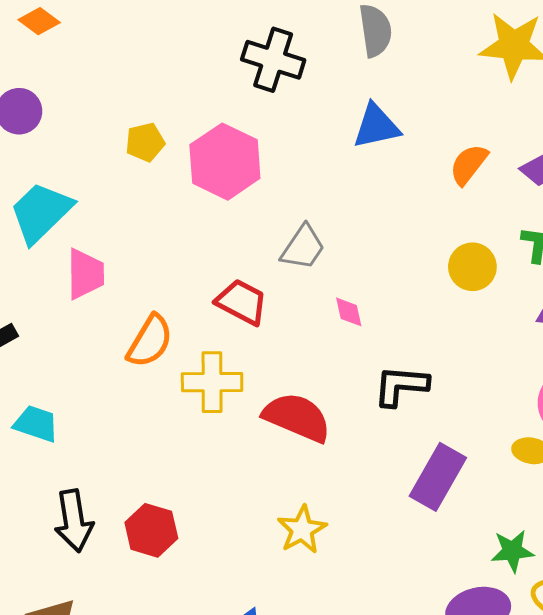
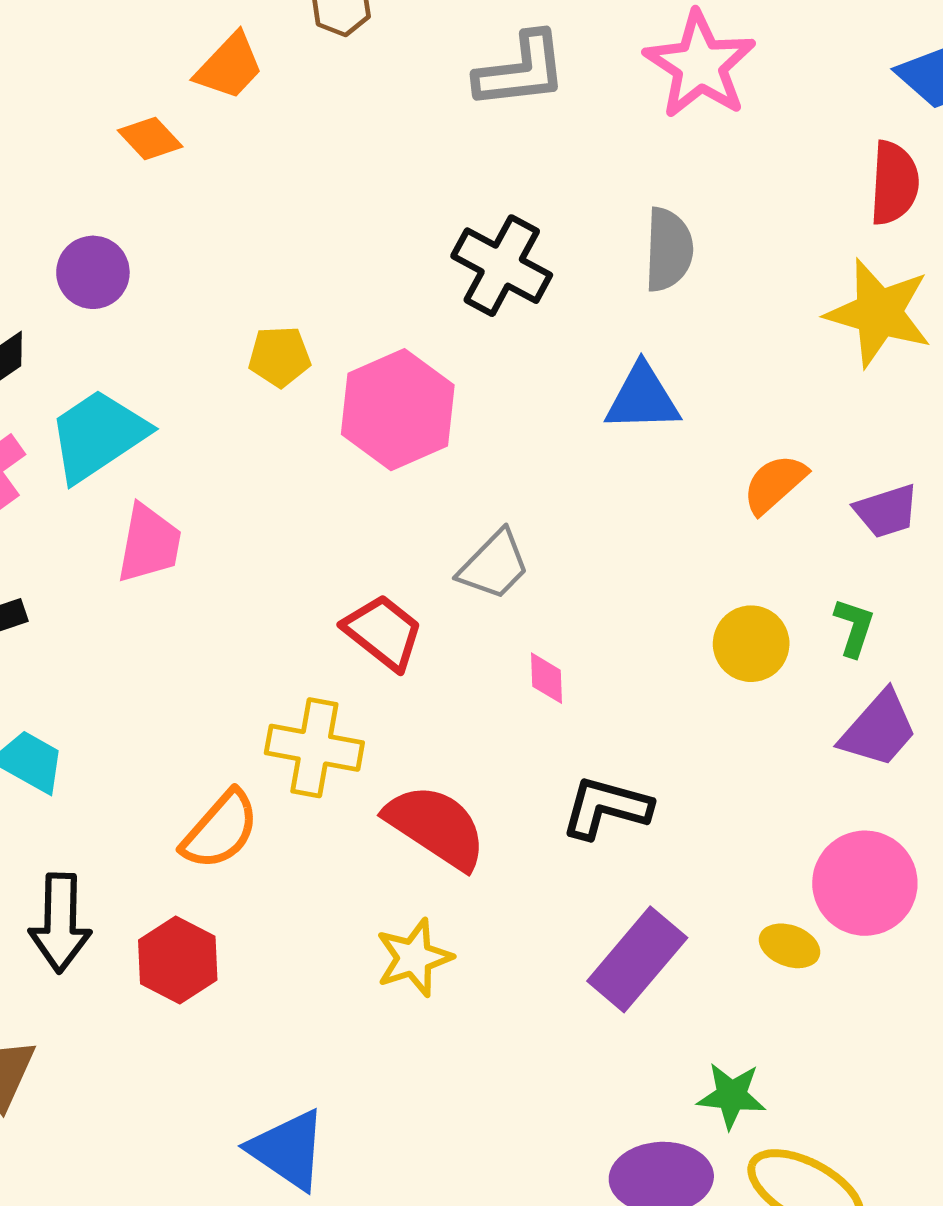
orange semicircle: (150, 341) -> (220, 830), moved
yellow star: (302, 530) -> (414, 958), moved

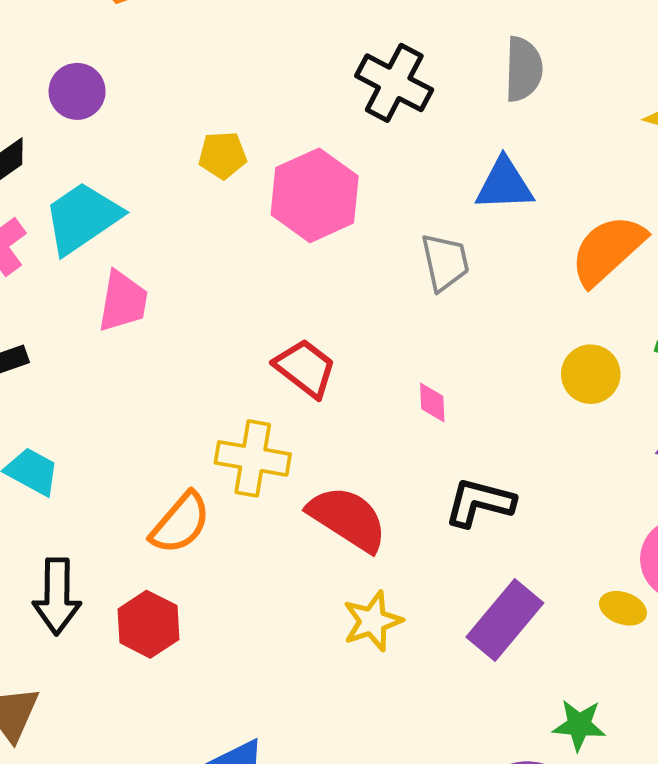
orange semicircle: (775, 484) -> (608, 250), size x1.5
gray trapezoid: (494, 565) -> (445, 262), moved, turned -56
yellow star: (414, 958) -> (372, 621), moved

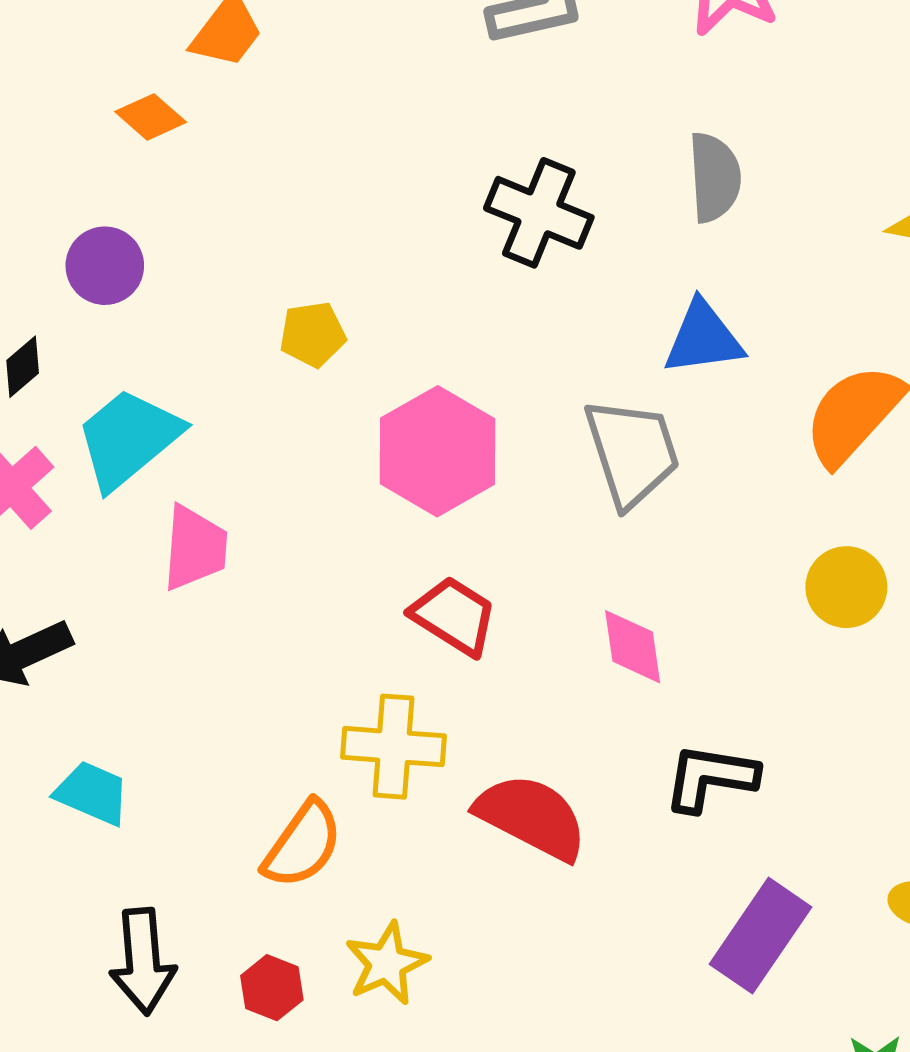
pink hexagon: (315, 195) -> (438, 451), moved
gray trapezoid: (445, 262) -> (632, 452), size x1.4
pink diamond: (432, 403) -> (633, 647), size x1.4
yellow star: (372, 621) -> (387, 963), moved
red hexagon: (148, 624) -> (272, 988), size x0.7

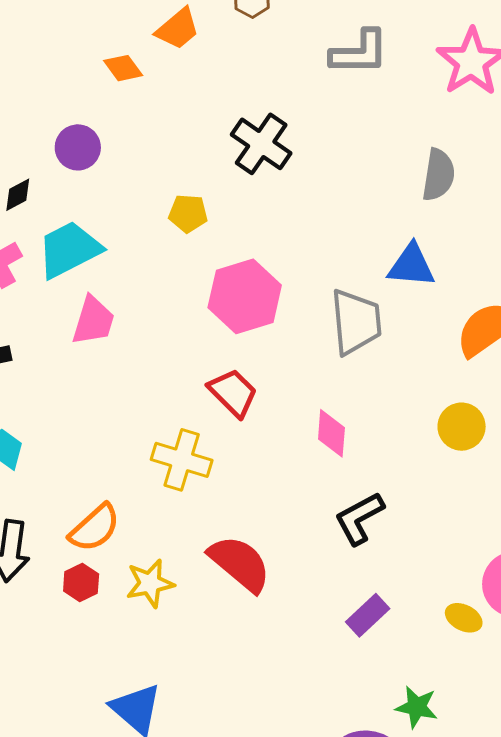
black cross: (539, 213) -> (261, 144), moved
black L-shape: (710, 778) -> (359, 518), turned -50
red semicircle: (532, 817) -> (240, 563), moved
orange semicircle: (303, 845) -> (95, 528), moved
purple rectangle: (760, 936) -> (368, 615), size x0.7

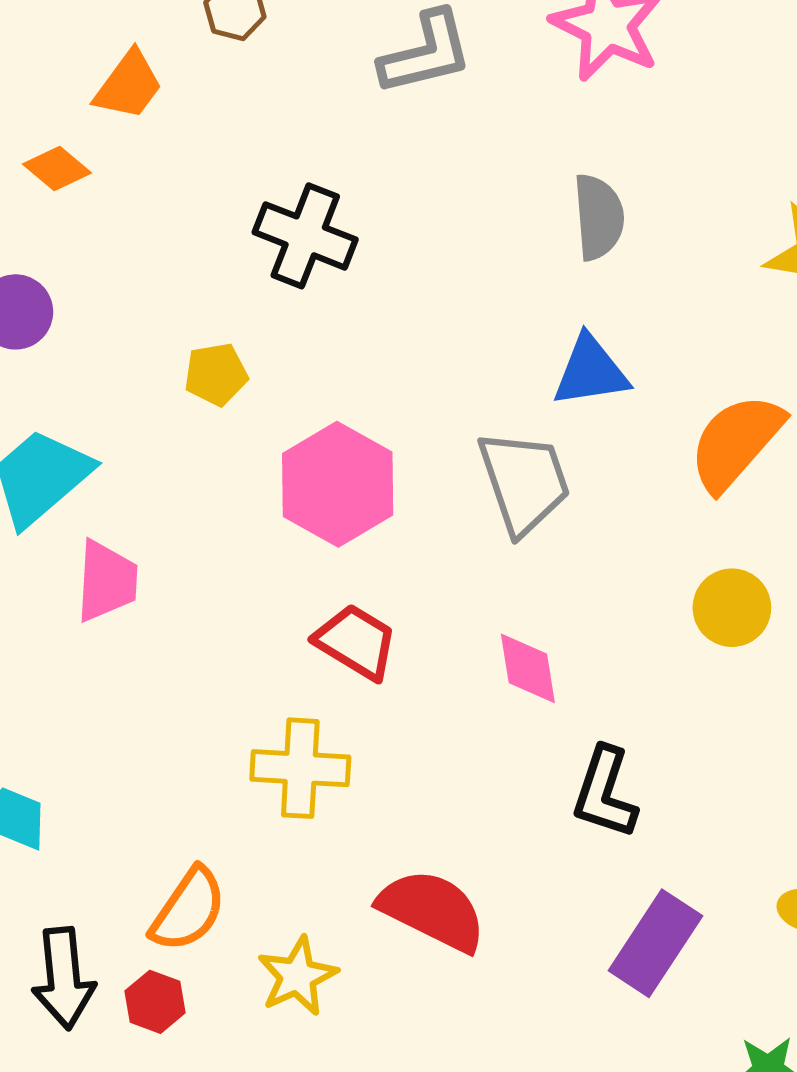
black L-shape: (359, 518) -> (605, 793), turned -30
red hexagon: (81, 582) -> (155, 1002), moved
purple rectangle: (368, 615) -> (655, 943), size x1.4

